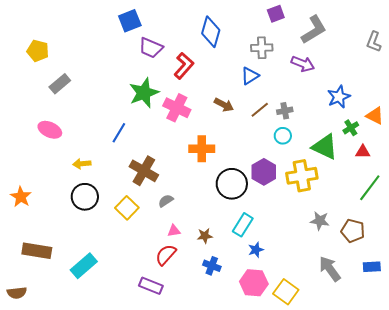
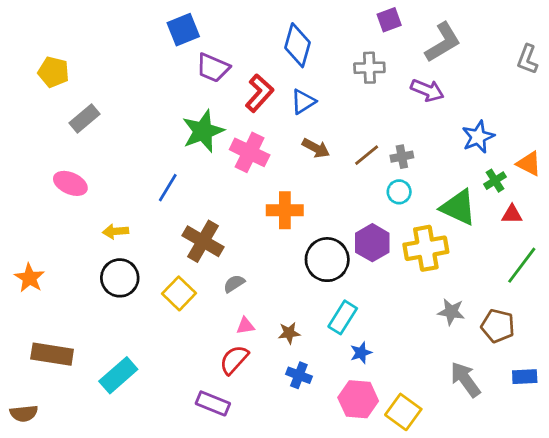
blue triangle: (250, 76) -> (303, 102), moved

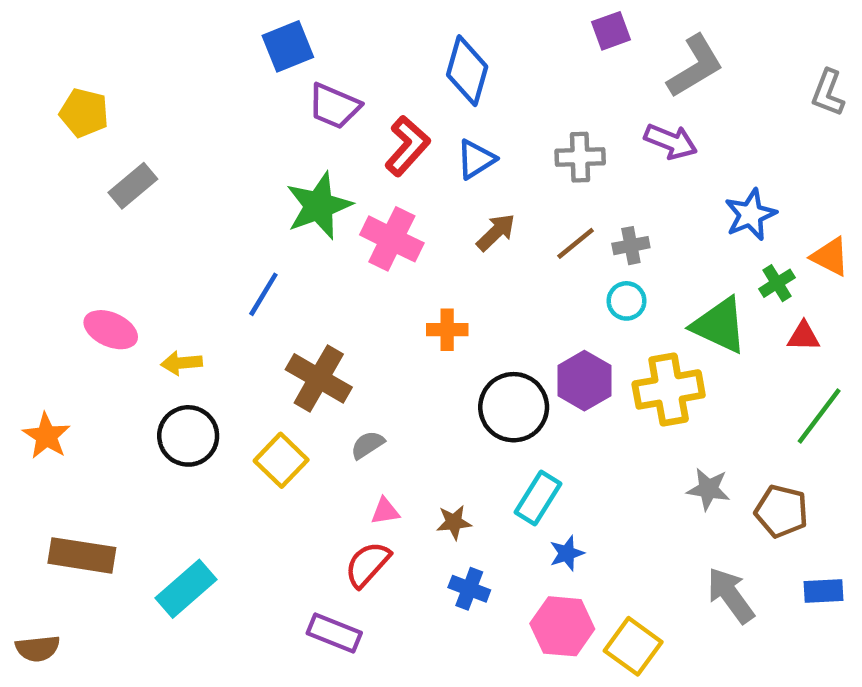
gray cross: (369, 68) -> (580, 157), moved
brown arrow: (316, 148) -> (496, 232), turned -72
pink ellipse: (70, 183) -> (111, 330), moved
orange cross: (285, 210) -> (447, 330), size x0.7

